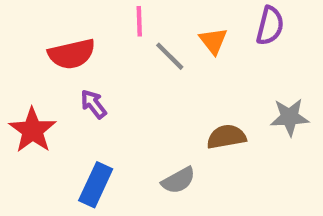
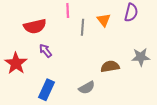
gray line: (170, 56) -> (82, 27), turned 49

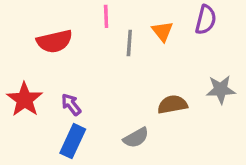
purple arrow: (45, 51) -> (71, 104), moved

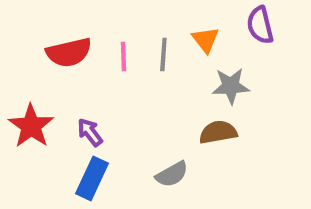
pink line: (106, 16) -> (124, 57), moved
purple semicircle: (206, 20) -> (260, 25), turned 152
gray star: (221, 89) -> (231, 86), moved

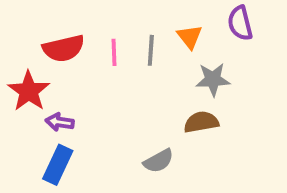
red star: (31, 126) -> (29, 91), moved
purple arrow: (90, 132) -> (60, 122), moved, turned -44
blue rectangle: (92, 178) -> (58, 165), moved

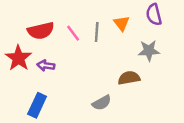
pink line: (114, 52) -> (73, 33), turned -35
gray star: (213, 79) -> (149, 51), moved
purple arrow: (60, 122) -> (46, 65), moved

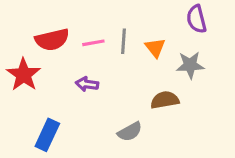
orange triangle: (122, 23) -> (155, 48), moved
pink line: (73, 33) -> (93, 43), turned -63
purple arrow: (46, 65) -> (87, 84), moved

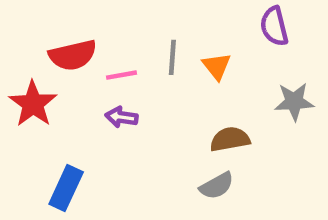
pink line: (93, 43) -> (121, 75), moved
gray star: (190, 65) -> (294, 102), moved
gray semicircle: (130, 132) -> (217, 186), moved

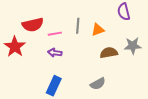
orange triangle: (217, 66) -> (98, 30), turned 48
brown semicircle: (230, 139) -> (109, 53), moved
blue rectangle: (66, 188) -> (54, 86), moved

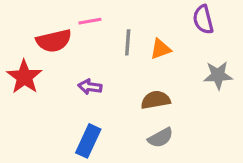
pink line: (55, 34) -> (90, 21), moved
brown semicircle: (109, 53) -> (156, 100), moved

